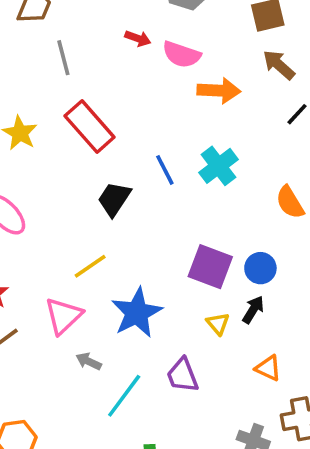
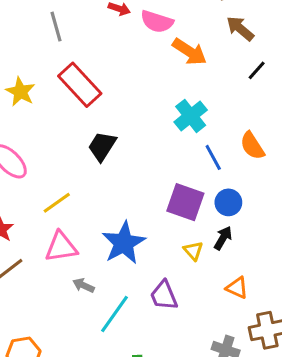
orange arrow: (219, 91) -> (190, 52), turned 32
blue line: (165, 170) -> (213, 157), moved
yellow line: (90, 266) -> (57, 203), moved
pink triangle: (63, 316) -> (61, 247), turned 36

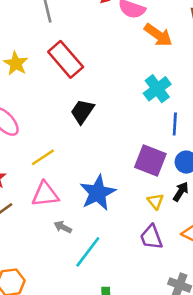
blue line: (213, 157) -> (175, 124), turned 30
purple trapezoid: (164, 296) -> (151, 237), moved

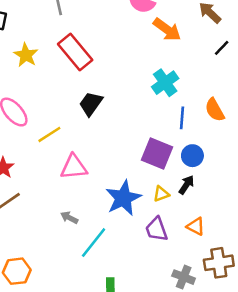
yellow line: (43, 157) -> (49, 134), moved
blue star: (98, 193) -> (123, 198), moved
pink triangle: (45, 194) -> (74, 167), moved
yellow triangle: (155, 201) -> (161, 194), turned 48

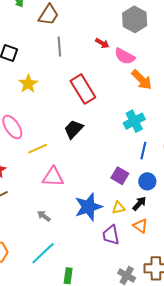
red rectangle: (75, 52) -> (83, 89), moved
purple square: (157, 153) -> (120, 176), size x0.7
orange triangle: (196, 226) -> (140, 226), moved
cyan line: (94, 243) -> (43, 253), moved

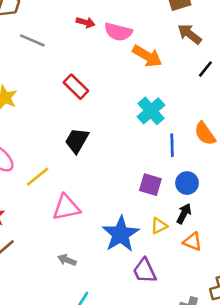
gray line: (59, 47) -> (32, 40), turned -48
red rectangle: (83, 89) -> (76, 87), size x0.7
purple trapezoid: (111, 235) -> (145, 271), moved

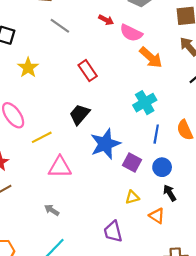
black arrow: (184, 214) -> (170, 193), moved, turned -70
blue star: (121, 234) -> (105, 144), moved

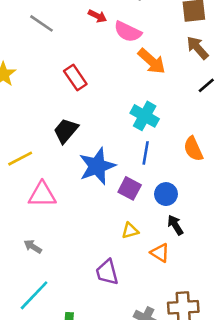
cyan cross: (145, 103) -> (145, 116), turned -30
blue line: (156, 134) -> (146, 153), moved

